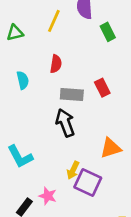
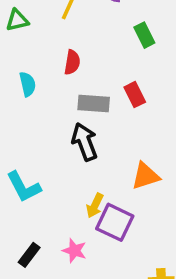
green rectangle: (108, 32) -> (144, 35), moved
pink star: (48, 196) -> (74, 251), moved

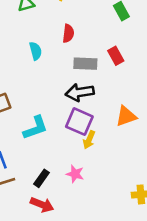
black arrow: (85, 142) -> (80, 92), turned -76
cyan L-shape: (24, 187) -> (35, 128), turned -80
purple square: (115, 222) -> (79, 122), moved

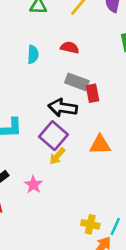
red semicircle: (68, 33) -> (70, 48), turned -102
red rectangle: (116, 56) -> (93, 93), moved

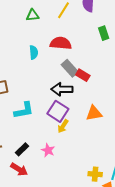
red semicircle: (70, 48) -> (61, 43), size x1.5
gray rectangle: (77, 82) -> (70, 68), turned 36
red rectangle: (93, 93) -> (83, 75), turned -40

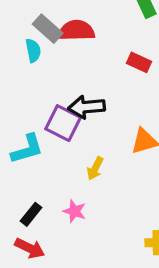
gray rectangle: (70, 68) -> (48, 29), moved
red rectangle: (83, 75) -> (139, 62), moved
purple square: (58, 111) -> (63, 123), moved

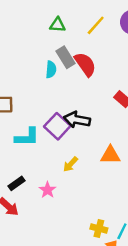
red semicircle: (76, 31) -> (85, 64), turned 40

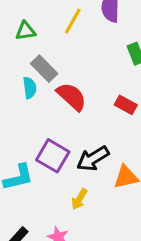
red semicircle: (85, 64) -> (72, 97), moved
black arrow: (77, 120) -> (93, 159), moved, turned -30

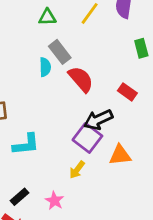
purple square: (53, 156) -> (87, 138), moved
black arrow: (93, 159) -> (98, 120), moved

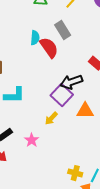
gray rectangle: (60, 52) -> (63, 30), moved
red semicircle: (81, 79) -> (49, 48), moved

